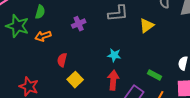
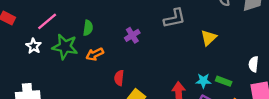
yellow triangle: (147, 26) -> (209, 38), moved
cyan star: (114, 55) -> (203, 81), moved

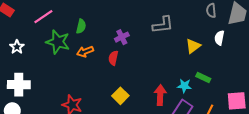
white star: (34, 46) -> (17, 47), moved
white semicircle: (253, 64) -> (219, 38), moved
red semicircle: (119, 78) -> (113, 58), moved
green rectangle: (224, 81) -> (203, 78), moved

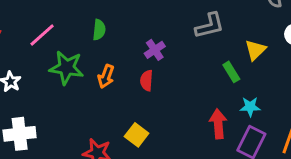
green semicircle: (81, 26) -> (99, 30), moved
orange arrow: (85, 52) -> (106, 76), turned -42
green rectangle: (203, 78) -> (231, 72), moved, turned 40
yellow square: (120, 96) -> (137, 135), moved

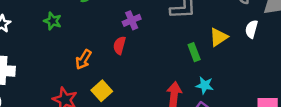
green star: (67, 68) -> (53, 21), size x0.6
orange arrow: (106, 76) -> (83, 60), moved

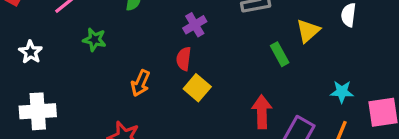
cyan star: (205, 85) -> (342, 92), moved
yellow square: (102, 91) -> (197, 88), moved

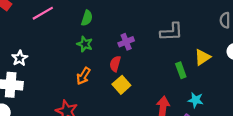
green star: (95, 40) -> (85, 44), moved
white star: (31, 52) -> (20, 58), moved
cyan star: (342, 92) -> (196, 100), moved

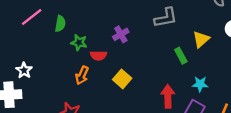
green semicircle: (87, 18) -> (60, 24), moved
white star: (20, 58) -> (24, 70), moved
red semicircle: (115, 64) -> (98, 56), moved, turned -98

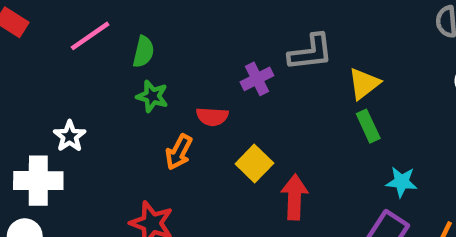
gray L-shape: (166, 18) -> (311, 52), moved
yellow triangle: (201, 39) -> (364, 84), moved
green star: (79, 43) -> (152, 96), moved
red arrow: (168, 96) -> (294, 197), moved

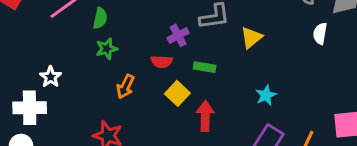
green star: (152, 96) -> (107, 49), turned -30
red semicircle: (212, 117) -> (162, 62), moved
green rectangle: (368, 126) -> (205, 67), moved, turned -55
cyan star: (401, 182) -> (266, 95), moved, turned -30

